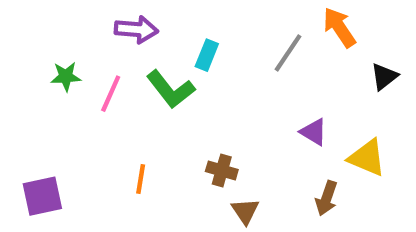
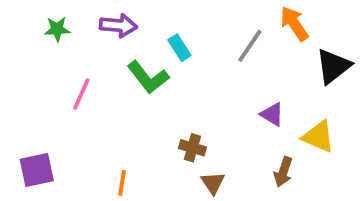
cyan rectangle: (207, 55) -> (179, 48), turned -55
green star: (66, 76) -> (57, 29), moved
black triangle: (384, 76) -> (333, 66), size x1.5
pink line: (111, 94) -> (81, 94), moved
orange line: (141, 179) -> (122, 183), moved

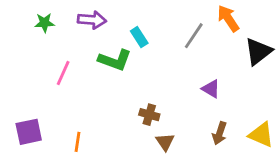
green L-shape: (148, 77) -> (115, 60), turned -32
yellow triangle: (318, 137) -> (261, 135), moved
orange line: (122, 183) -> (77, 142), moved

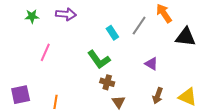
cyan rectangle: (139, 37) -> (112, 33), moved
black triangle: (258, 51) -> (186, 37), turned 45
green L-shape: (115, 60) -> (99, 60), moved, turned 35

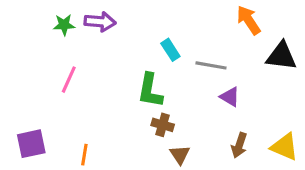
green star: (32, 16) -> (64, 25), moved
gray line: (139, 26) -> (211, 65), moved, turned 66
green L-shape: (99, 60) -> (150, 90), turned 45

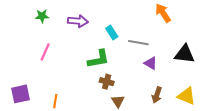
purple arrow: (100, 22) -> (78, 21), moved
black triangle: (281, 56) -> (185, 54), moved
green L-shape: (150, 90) -> (98, 59), turned -110

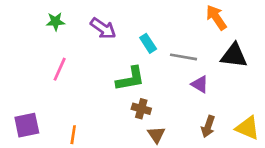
purple arrow: (78, 21) -> (103, 28), turned 30
black triangle: (185, 54) -> (234, 56), moved

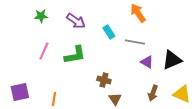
orange arrow: (216, 17) -> (138, 13), moved
black triangle: (234, 56) -> (172, 60), moved, turned -30
green L-shape: (130, 79) -> (75, 55), moved

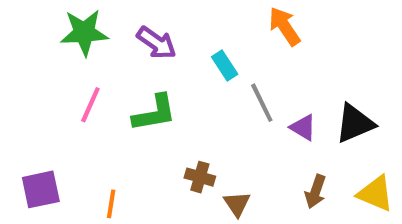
green star: (41, 16) -> (84, 33), size x1.6
gray line: (135, 42) -> (262, 103), moved, turned 54
brown cross: (104, 80) -> (200, 177), moved

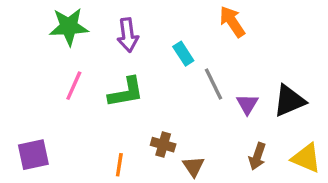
purple arrow: (157, 43) -> (128, 35), turned 48
purple triangle: (303, 127) -> (247, 104), turned 30
orange line: (111, 204) -> (119, 165), moved

